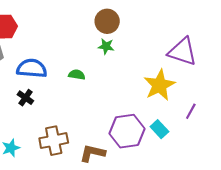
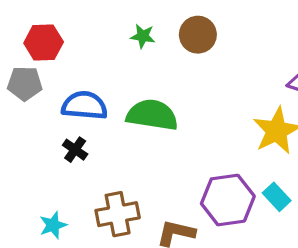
green star: (106, 46) -> (143, 36), moved
green semicircle: (77, 75) -> (152, 115), size x2.0

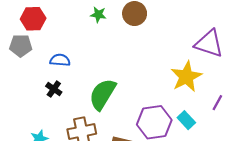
blue semicircle: (85, 105) -> (60, 60), size x0.7
green semicircle: (152, 115) -> (102, 94), moved, turned -68

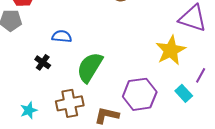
blue semicircle: (60, 60) -> (62, 36), moved
cyan rectangle: (186, 120) -> (184, 93), moved

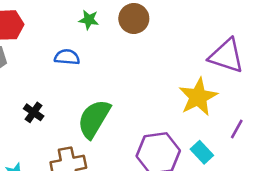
blue semicircle: (62, 36) -> (67, 57), moved
cyan rectangle: (184, 93) -> (202, 152), moved

